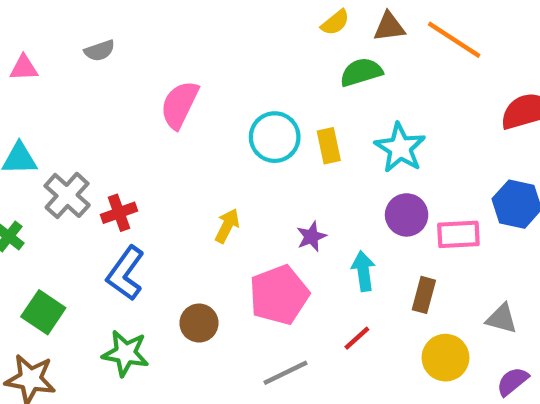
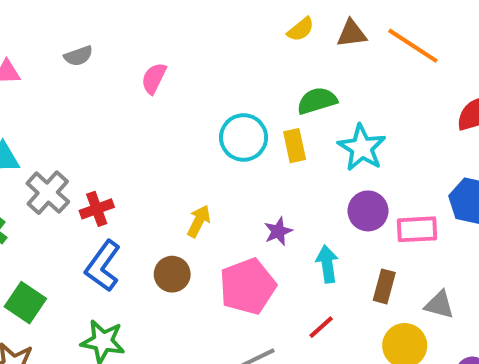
green semicircle: (361, 72) -> (317, 101), moved
pink semicircle: (180, 105) -> (154, 78), moved, size x0.7
gray triangle: (502, 319) -> (439, 305), moved
brown circle: (199, 323) -> (172, 274), moved

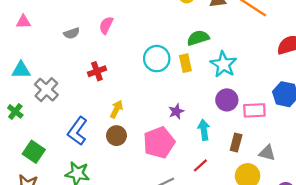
gray semicircle: (78, 56) -> (72, 33), moved
red cross: (97, 209) -> (97, 71), moved
yellow arrow: (199, 221) -> (116, 109), moved

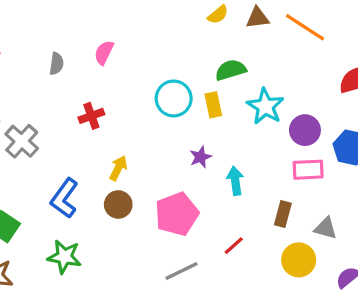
gray semicircle: (72, 33) -> (57, 64), turned -63
purple circle: (227, 100) -> (305, 130), moved
purple star: (176, 111) -> (201, 157), moved
cyan arrow: (204, 130) -> (235, 181), moved

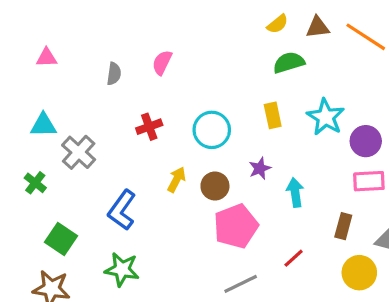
green semicircle: (231, 70) -> (289, 63), moved
cyan circle: (174, 98) -> (212, 130), moved
brown circle: (118, 204) -> (215, 186), moved

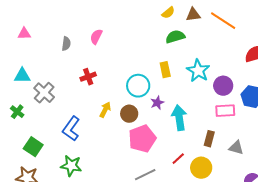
cyan circle: (212, 130) -> (138, 86), moved
cyan arrow: (295, 192) -> (179, 118), size x1.4
yellow circle: (359, 273) -> (201, 168), moved

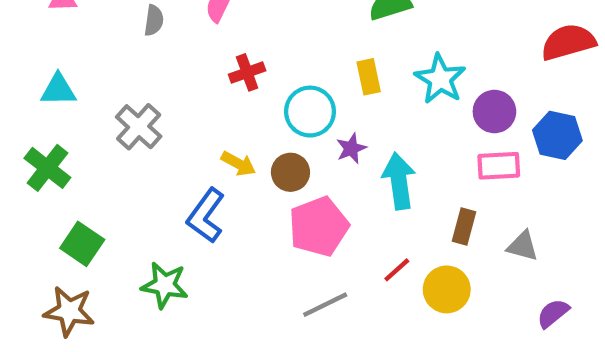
red cross: (88, 77) -> (247, 72), moved
gray cross: (44, 93) -> (139, 127), moved
yellow arrow: (105, 110) -> (238, 164), turned 91
green cross: (17, 112) -> (47, 168), size x1.5
blue L-shape: (71, 129) -> (206, 216), moved

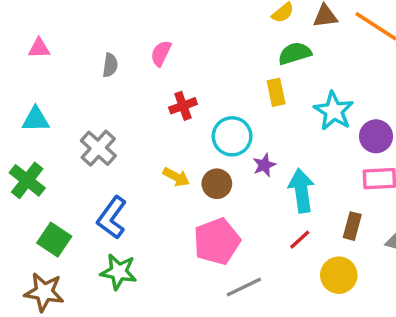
yellow rectangle: (369, 77) -> (276, 92), moved
blue L-shape: (206, 216) -> (112, 218), moved
pink pentagon: (319, 227) -> (217, 241), moved
red line: (397, 270) -> (300, 240), moved

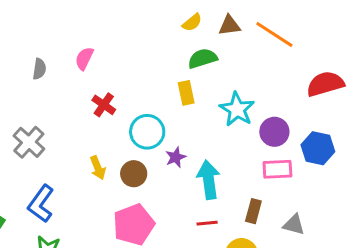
red cross: (183, 106) -> (104, 105), turned -35
yellow arrow: (176, 177) -> (98, 168), turned 40
red line: (300, 240) -> (207, 223), turned 36

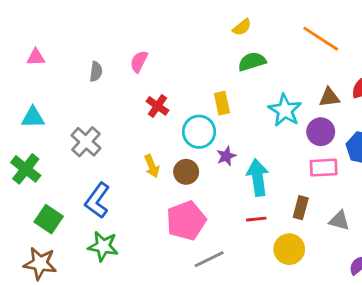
brown triangle: (230, 25) -> (329, 97), moved
yellow rectangle: (186, 93) -> (222, 103), moved

